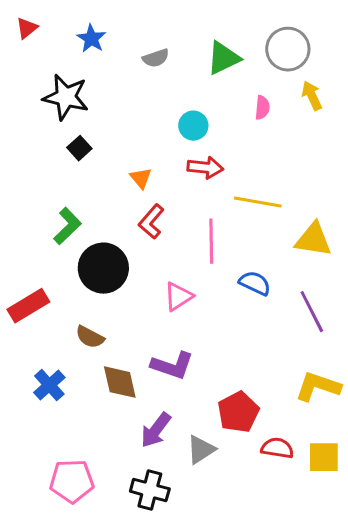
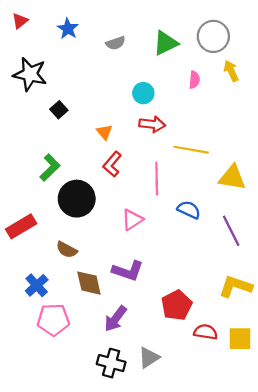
black star: (66, 97) -> (30, 74), moved
gray triangle: (201, 450) -> (149, 357), moved
pink pentagon: (72, 481) -> (53, 320), moved

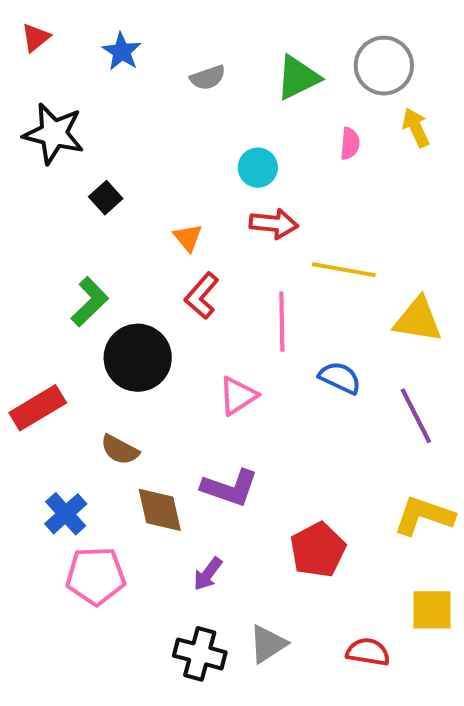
purple arrow: (116, 319) -> (208, 574), size x0.7
red semicircle: (206, 332) -> (368, 652), moved

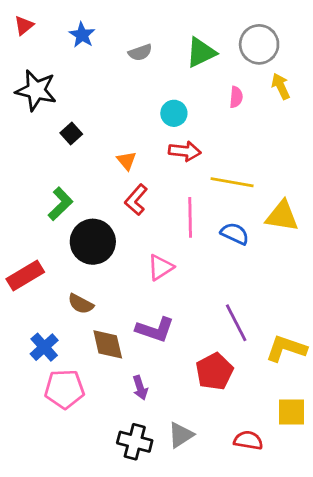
blue semicircle: (340, 378) -> (235, 234), moved
purple line: (416, 416) -> (236, 323), moved
purple arrow: (208, 574) -> (140, 388), turned -55

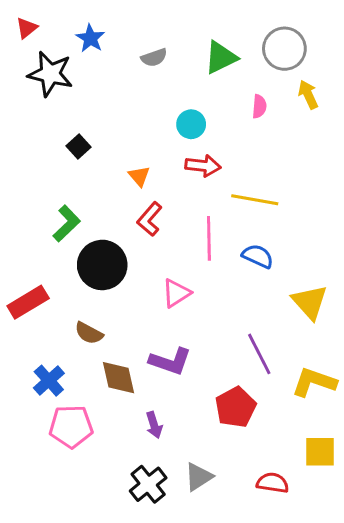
black star: (36, 90) -> (50, 74), moved
yellow triangle: (282, 216) -> (310, 302), moved, turned 39
black cross: (135, 442) -> (148, 484), turned 36

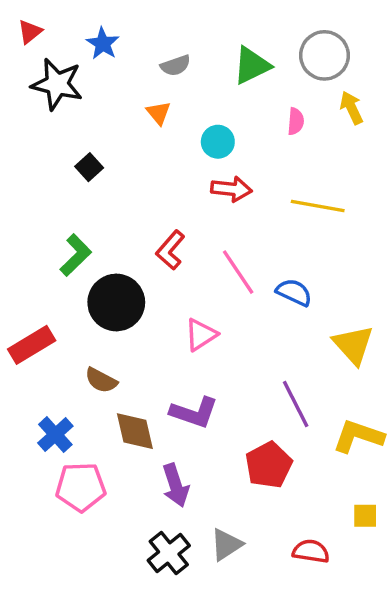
orange triangle: (139, 176) -> (159, 113), moved
yellow line: (255, 200) -> (318, 206), moved
pink line: (209, 238) -> (238, 272), turned -33
purple arrow: (154, 425) -> (176, 485), size x1.4
yellow square: (320, 452) -> (365, 516), size x0.7

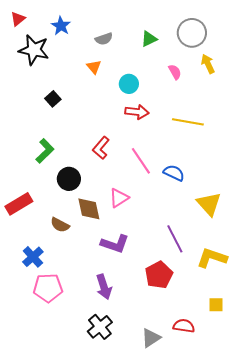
green triangle: (252, 66) -> (149, 39), size x0.7
pink semicircle: (296, 121) -> (175, 72), turned -35
black circle: (116, 302) -> (69, 179), size x0.7
brown diamond: (135, 431) -> (89, 209), moved
gray triangle: (226, 545) -> (151, 338), moved

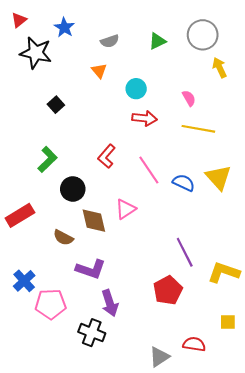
pink semicircle: (175, 72) -> (189, 98), moved
yellow triangle: (209, 204) -> (218, 177), moved
purple L-shape: (115, 244) -> (91, 269), moved
blue cross: (33, 257) -> (24, 281), moved
black cross: (100, 327) -> (92, 333), moved, turned -30

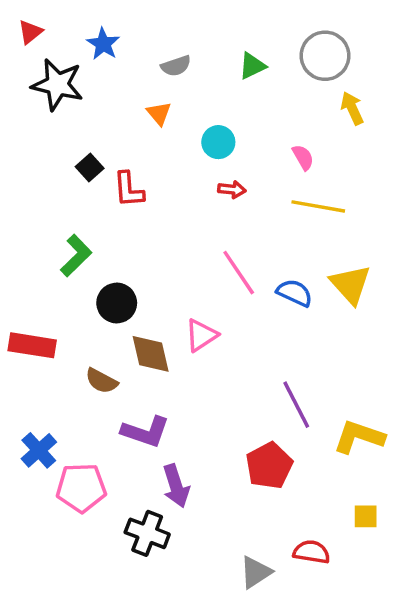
red arrow: (145, 118) -> (232, 190), size x0.7
red L-shape: (107, 156) -> (129, 190), moved, turned -45
red rectangle: (20, 215) -> (32, 345), turned 40

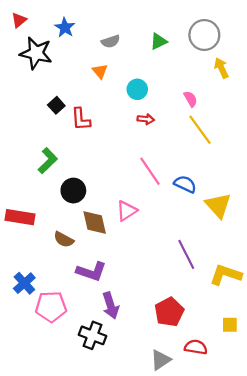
yellow line: (318, 206) -> (200, 130), turned 44
yellow triangle: (350, 284) -> (218, 205), moved
red pentagon: (269, 466) -> (169, 312), moved

